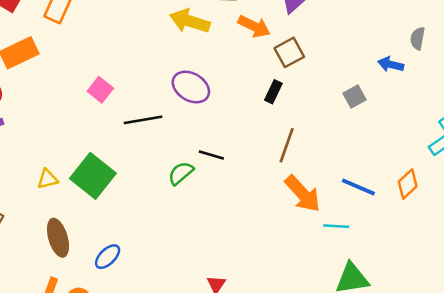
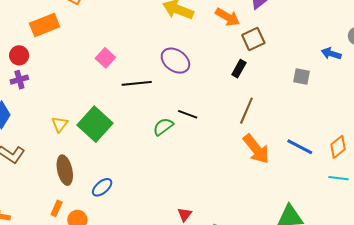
gray square: (355, 96) -> (301, 77), turned 36
yellow triangle: (48, 179) -> (60, 124), turned -42
cyan line: (336, 226) -> (339, 178), moved

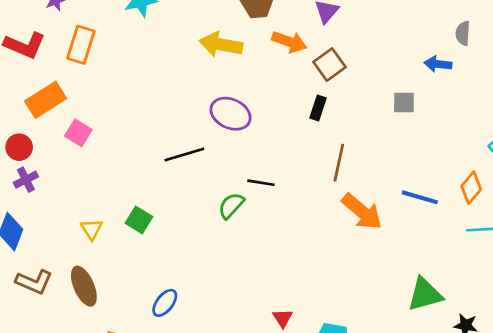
pink square: (105, 58) -> (78, 133), moved
green square: (95, 124) -> (139, 220), size x0.6
brown ellipse: (65, 170) -> (84, 286), moved

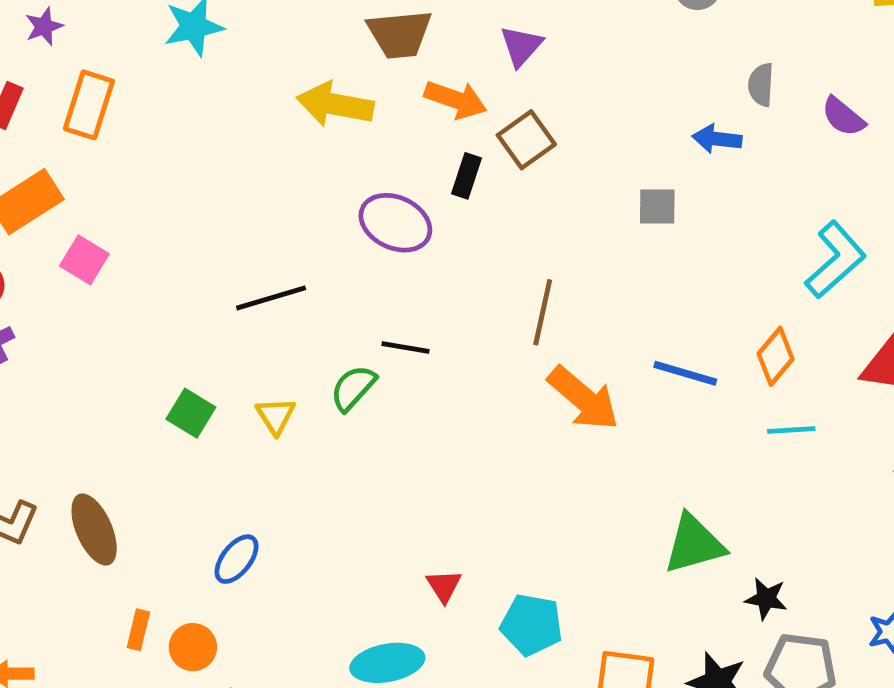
black rectangle: (318, 108) -> (466, 176), moved
purple ellipse: (231, 114) -> (395, 223), moved
yellow triangle: (92, 229) -> (276, 416), moved

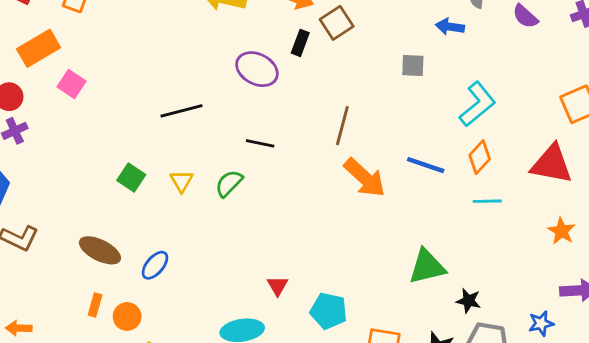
cyan L-shape: (835, 260) -> (477, 104), moved
green semicircle: (353, 388) -> (229, 183), moved
brown ellipse: (94, 530) -> (100, 250), moved, turned -42

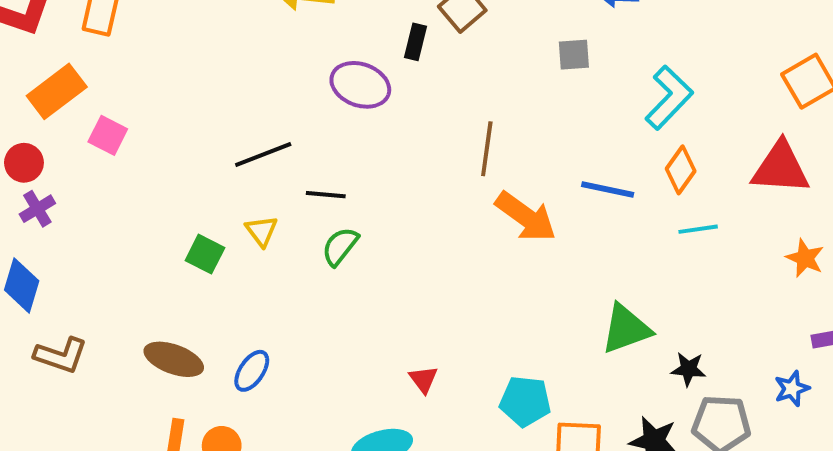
black line: (260, 143) -> (326, 195), moved
yellow triangle: (182, 181) -> (261, 231), moved
cyan pentagon: (329, 311) -> (525, 401), moved

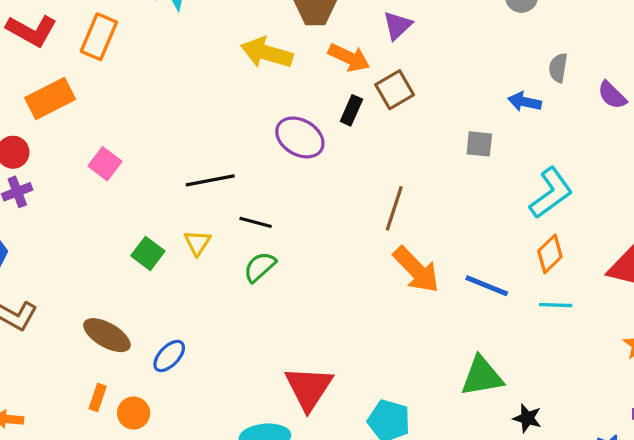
pink square: (108, 135) -> (105, 164), moved
blue line: (608, 190) -> (487, 286), moved
red triangle: (424, 379) -> (309, 388), size x2.0

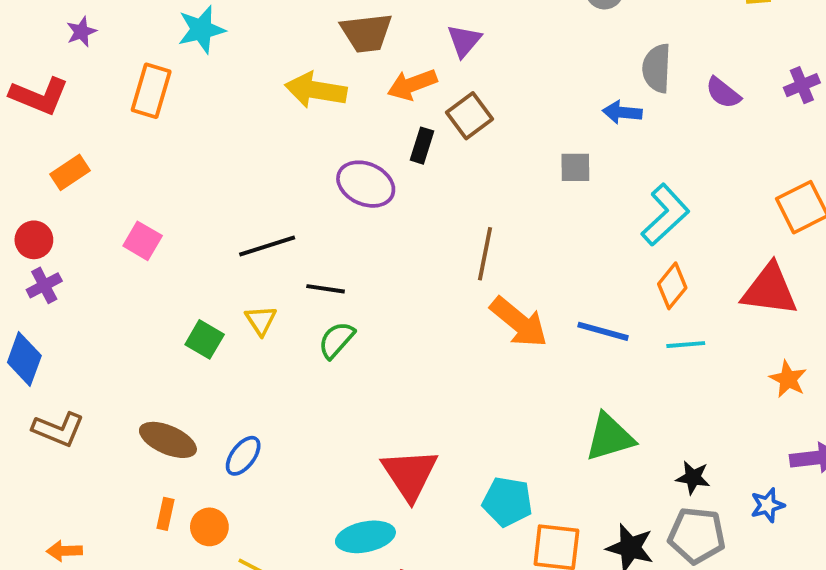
orange rectangle: (99, 37) -> (151, 91), moved
orange arrow: (349, 58) -> (412, 85), turned 141
gray semicircle: (558, 68) -> (657, 68), size x1.4
orange rectangle: (50, 98) -> (70, 172), size x0.7
black star: (527, 418) -> (693, 478), moved

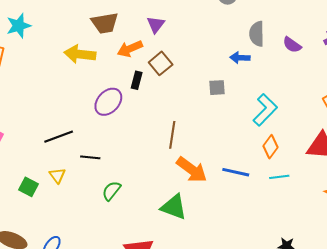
purple ellipse: (366, 184) -> (108, 102), turned -68
green semicircle: (336, 340) -> (111, 191), moved
green triangle: (610, 437) -> (174, 207), moved, turned 40

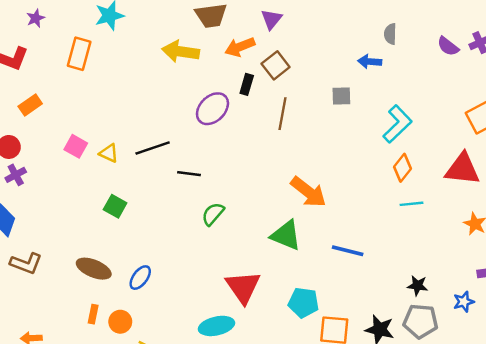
gray semicircle: (257, 34) -> (390, 34), size x0.7
purple semicircle: (292, 45) -> (448, 46), moved
brown line: (172, 135) -> (282, 114), moved
blue line: (236, 172) -> (348, 251), moved
yellow triangle: (57, 175) -> (109, 153), moved, turned -30

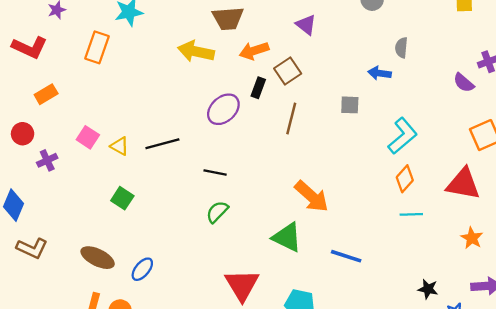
purple triangle: (271, 19) -> (306, 25), moved, turned -35
purple semicircle: (448, 46) -> (464, 83), moved
black line: (189, 174) -> (215, 172), moved
purple cross: (16, 175) -> (47, 160), moved
black star: (418, 286) -> (428, 289), moved

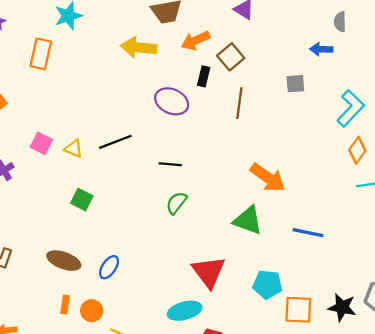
purple ellipse: (223, 109) -> (172, 101), turned 72

